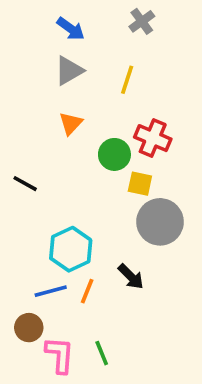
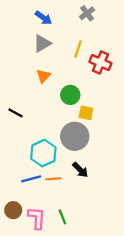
red cross: (153, 138) -> (100, 62), moved
gray circle: (160, 222) -> (75, 136), moved
orange line: (87, 291) -> (53, 179), turned 64
brown circle: (29, 328) -> (13, 210), moved

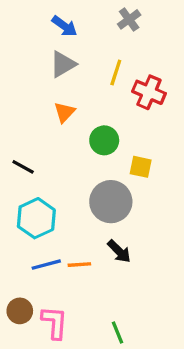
yellow square: (86, 113) -> (141, 167), moved
cyan hexagon: (43, 153) -> (36, 218), moved
green line: (62, 217) -> (117, 332), moved

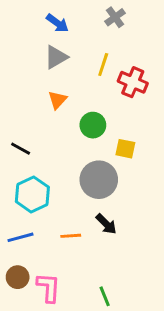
blue line: (46, 265) -> (21, 237), moved

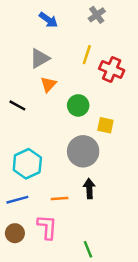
gray triangle: (56, 57) -> (40, 58), moved
black line: (21, 149) -> (17, 105), moved
black arrow: (106, 224) -> (89, 189), turned -138
pink L-shape: (49, 287) -> (47, 227), moved

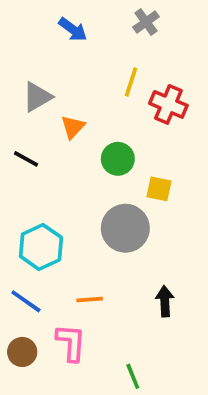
gray triangle: (40, 58) -> (37, 97), moved
black arrow: (89, 189) -> (165, 301), moved
blue line: (17, 200) -> (26, 301), turned 50

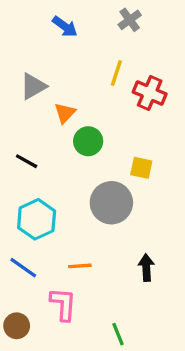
black line: (26, 159) -> (27, 161), moved
green circle: (118, 159) -> (88, 141), moved
brown circle: (22, 352) -> (17, 326), moved

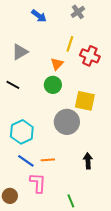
orange triangle: (65, 113) -> (57, 64), moved
black line: (27, 161) -> (13, 85), moved
yellow square: (141, 168) -> (85, 101), size x1.5
blue line: (23, 268) -> (26, 161), moved

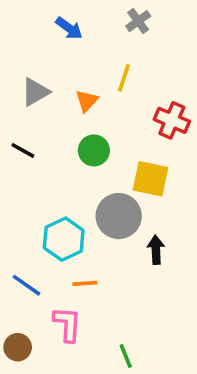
red cross: (90, 56) -> (172, 120), moved
orange triangle: (57, 64) -> (87, 101), moved
cyan hexagon: (22, 132) -> (64, 239), moved
blue line: (26, 161) -> (26, 285), moved
black arrow: (88, 161) -> (156, 250), moved

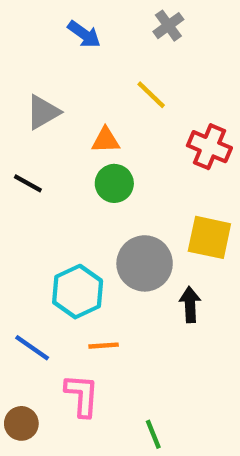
yellow line: (124, 78) -> (151, 95), turned -64
orange triangle: (87, 101) -> (106, 140), moved, turned 45
yellow square: (151, 179) -> (209, 237), moved

